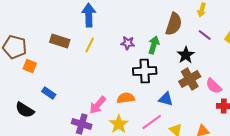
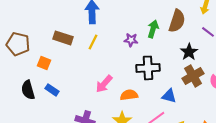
green arrow: (154, 45) -> (153, 29), moved
orange square: (30, 66) -> (44, 63), moved
pink arrow: (98, 105) -> (104, 84), moved
black semicircle: (25, 110) -> (28, 90), moved, turned 42

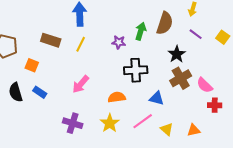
pink arrow: (104, 84) -> (81, 84), moved

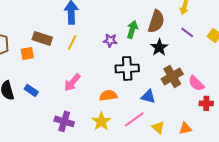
black star: (177, 54) -> (159, 47), moved
orange square: (32, 65) -> (27, 53), moved, turned -32

